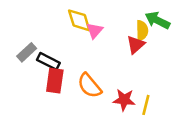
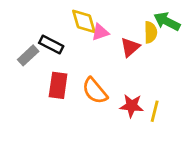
pink triangle: (95, 31) -> (100, 32), turned 30
red triangle: (136, 45) -> (130, 47), moved
black rectangle: (48, 61) -> (51, 45), moved

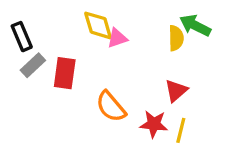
black rectangle: (51, 45) -> (22, 37), moved, turned 40
red triangle: (130, 47) -> (176, 91), moved
red rectangle: (58, 85) -> (65, 73), moved

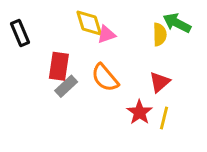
gray rectangle: (33, 65) -> (66, 86), moved
orange semicircle: (111, 107) -> (105, 78), moved
red star: (154, 124) -> (139, 112), turned 30

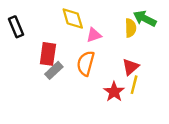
pink triangle: (106, 34) -> (94, 35), moved
orange semicircle: (105, 78) -> (86, 63), turned 55
yellow line: (164, 118) -> (134, 85), moved

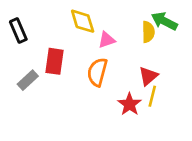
gray rectangle: (54, 70) -> (28, 80), moved

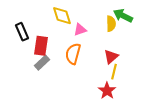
black rectangle: (18, 31) -> (22, 32), moved
gray rectangle: (28, 80) -> (42, 63), moved
red star: (130, 104) -> (107, 91), moved

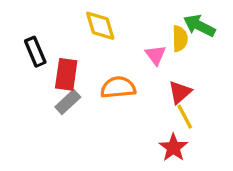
pink triangle: (80, 30) -> (155, 55), moved, turned -48
orange semicircle: (73, 54) -> (118, 87), turned 70
yellow line: (114, 72) -> (185, 117), turned -42

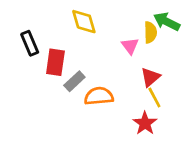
orange semicircle: (118, 87) -> (99, 96), moved
gray rectangle: (68, 102) -> (74, 81), moved

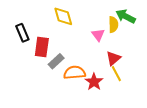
red star: (145, 123) -> (94, 82), moved

